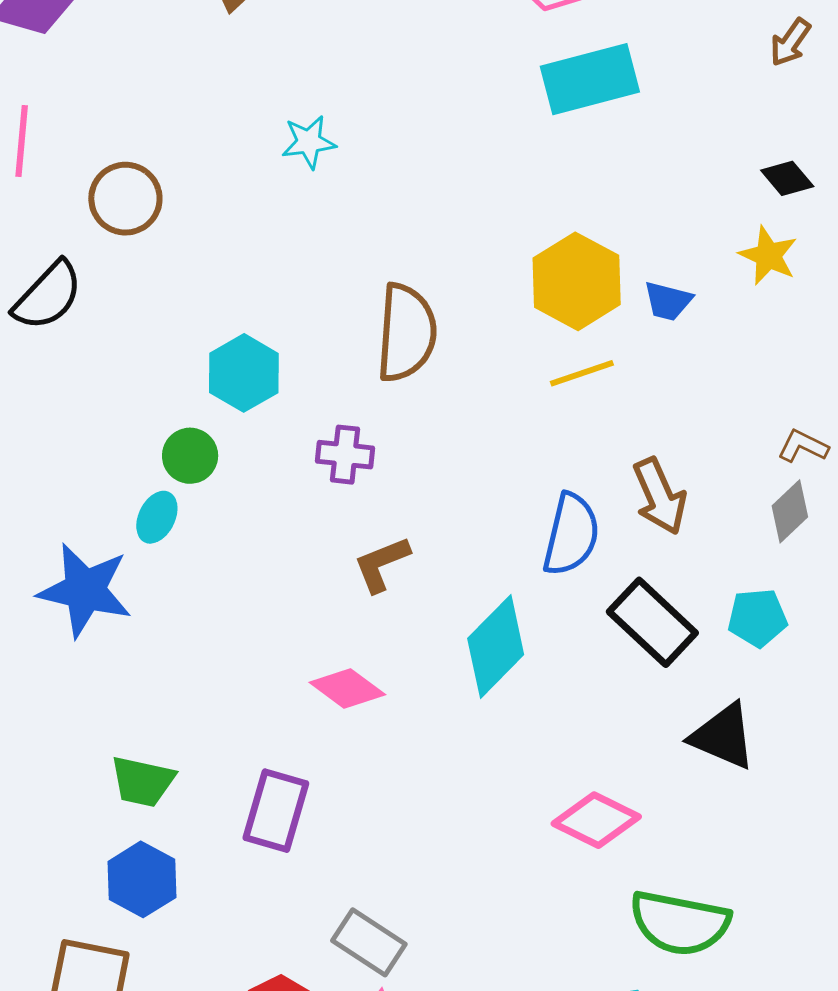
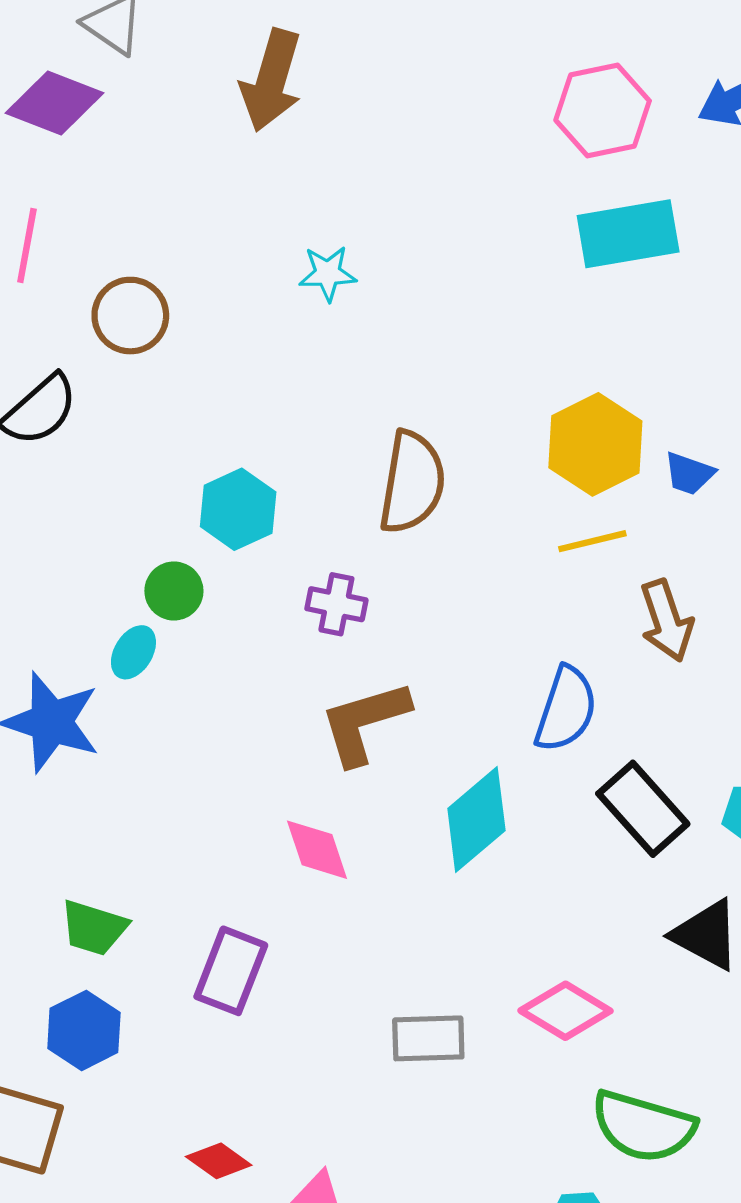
brown arrow: (660, 496) -> (666, 621), moved
brown L-shape: (382, 564) -> (364, 722), size x1.5
pink diamond: (347, 689) -> (317, 850), turned 30
gray rectangle: (369, 942) -> (428, 1038), moved, turned -40

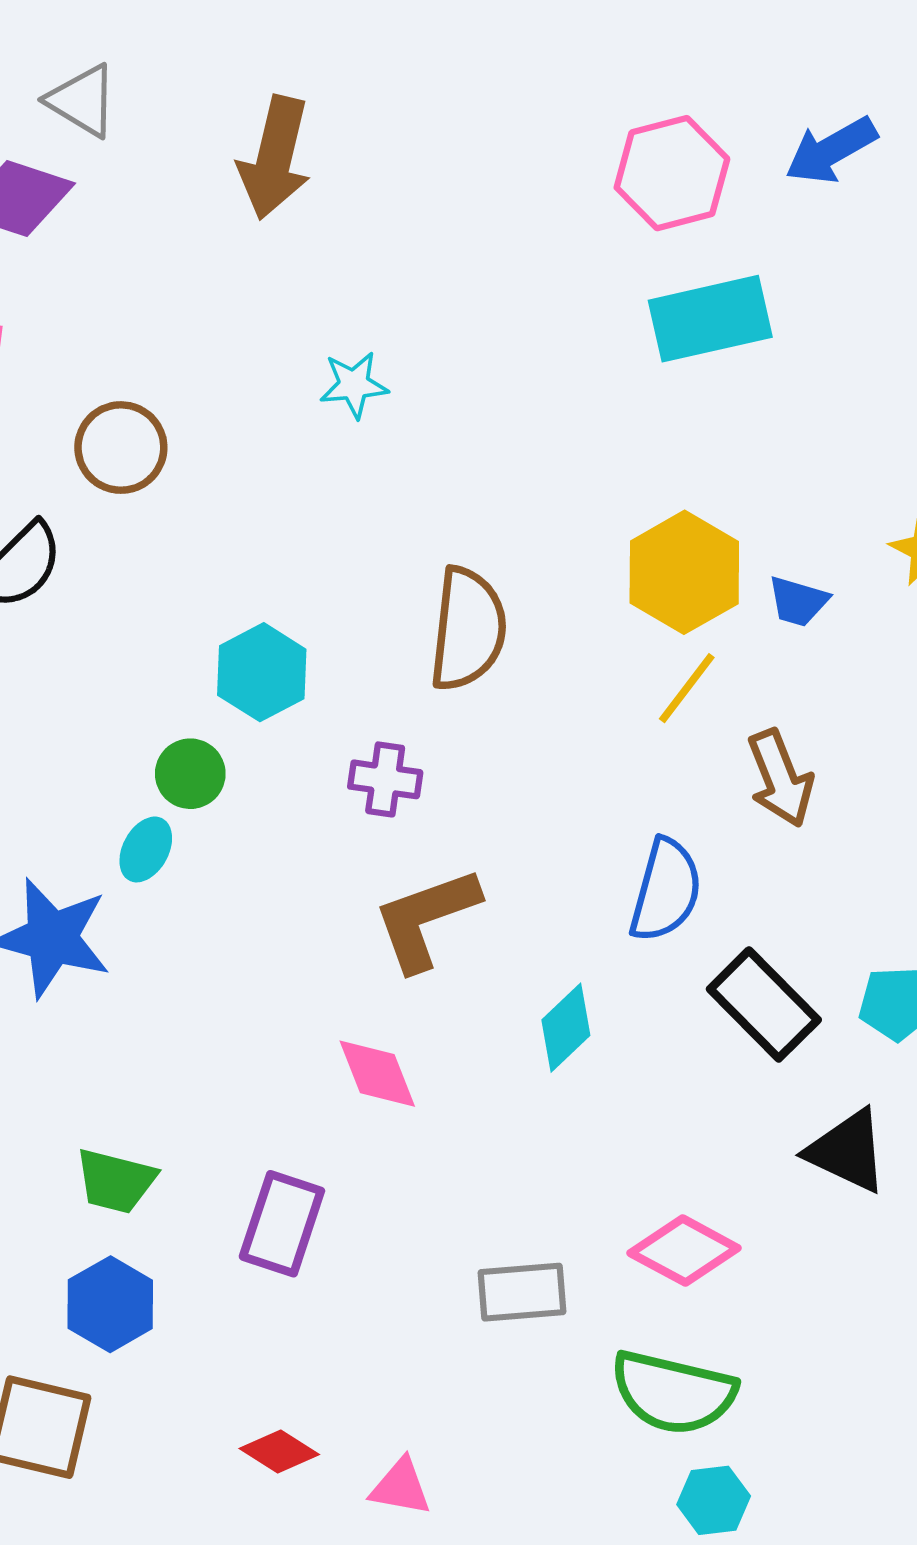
yellow line: (592, 541) -> (687, 688), turned -36
cyan diamond: (476, 819) -> (566, 1028), size x0.7
green semicircle: (643, 1126) -> (673, 1392), moved

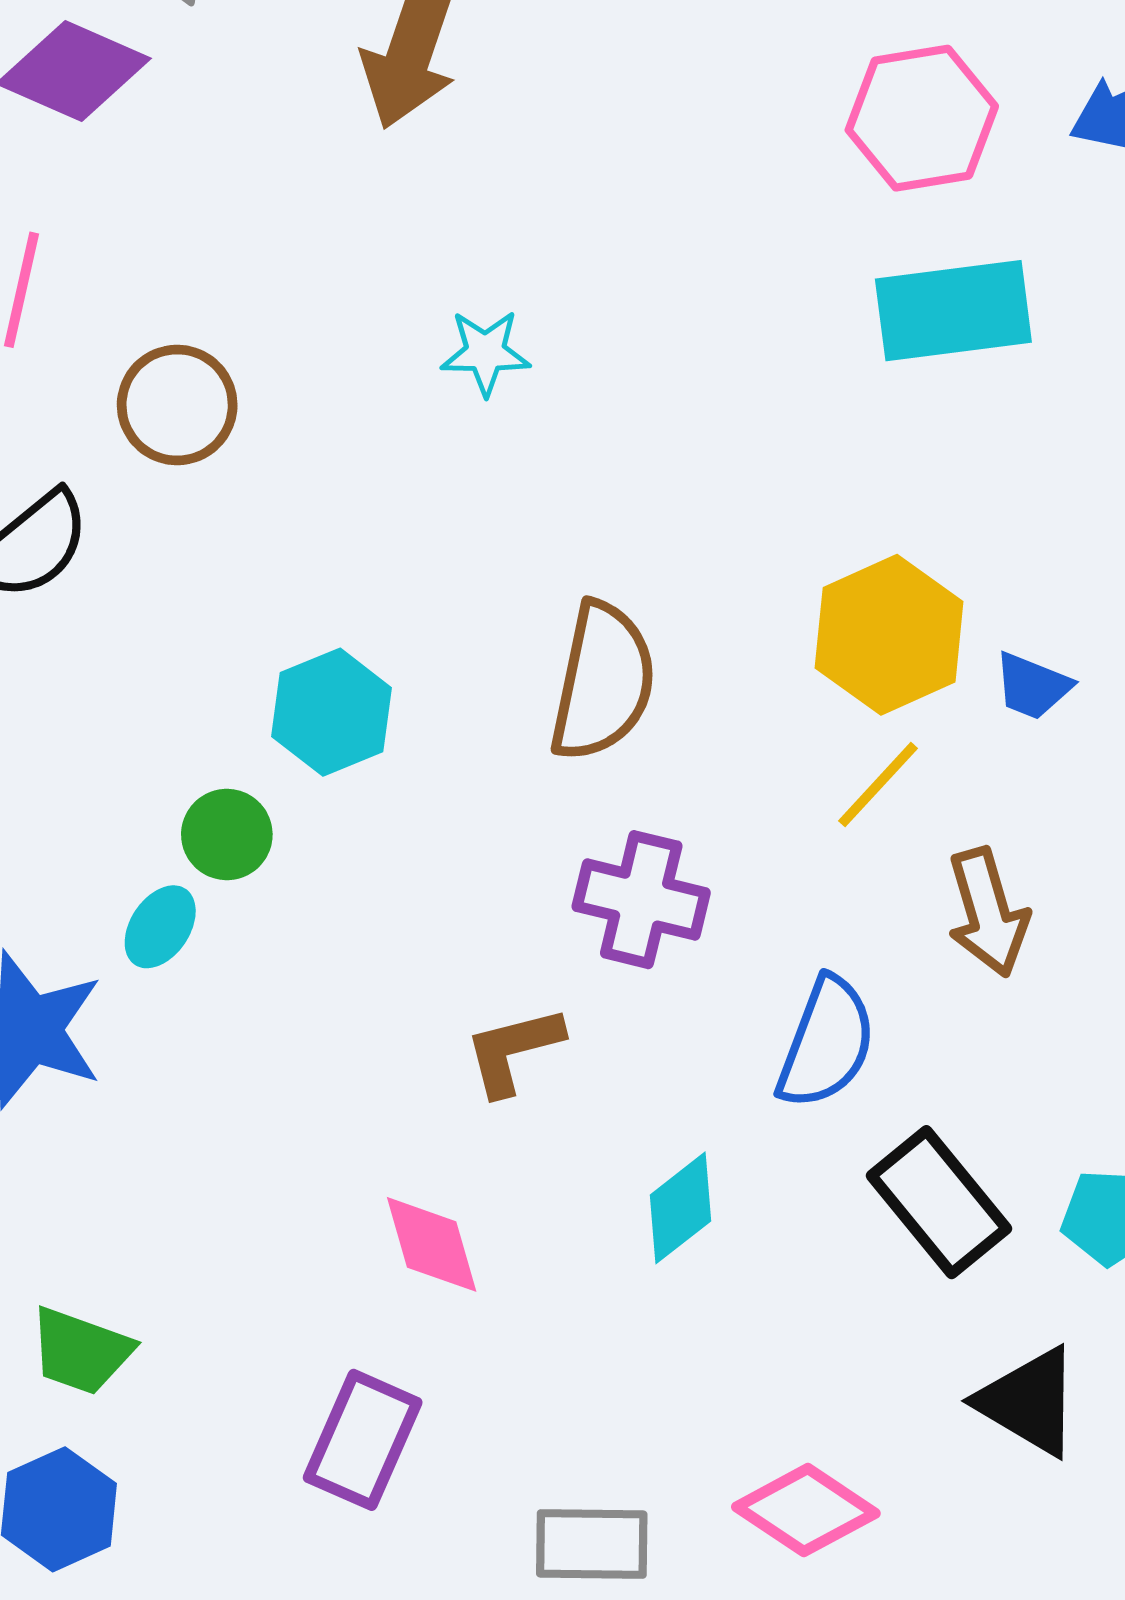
purple cross: (385, 779) -> (641, 900), moved, size x1.4
brown L-shape: (426, 919) -> (513, 1050), size x0.7
purple rectangle: (282, 1224) -> (363, 1440), moved

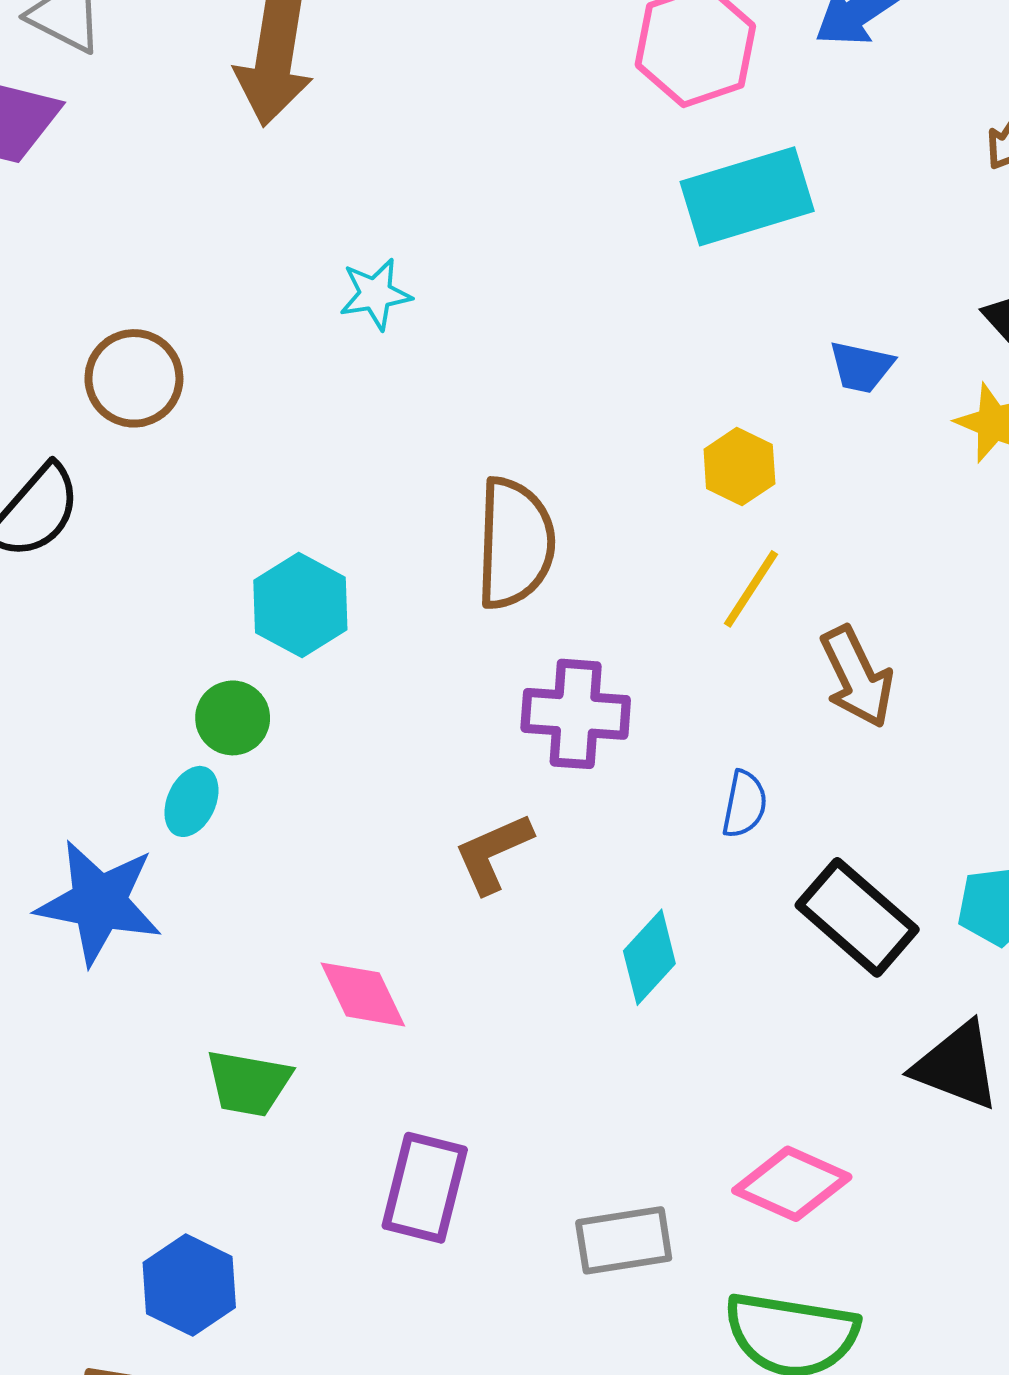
yellow hexagon: (889, 635) -> (739, 467), size x0.6
blue trapezoid: (1032, 686) -> (861, 367), moved
blue semicircle: (826, 1043) -> (745, 804), size x0.6
pink diamond: (432, 1244) -> (363, 994), moved
green trapezoid: (81, 1351) -> (248, 1083), moved

